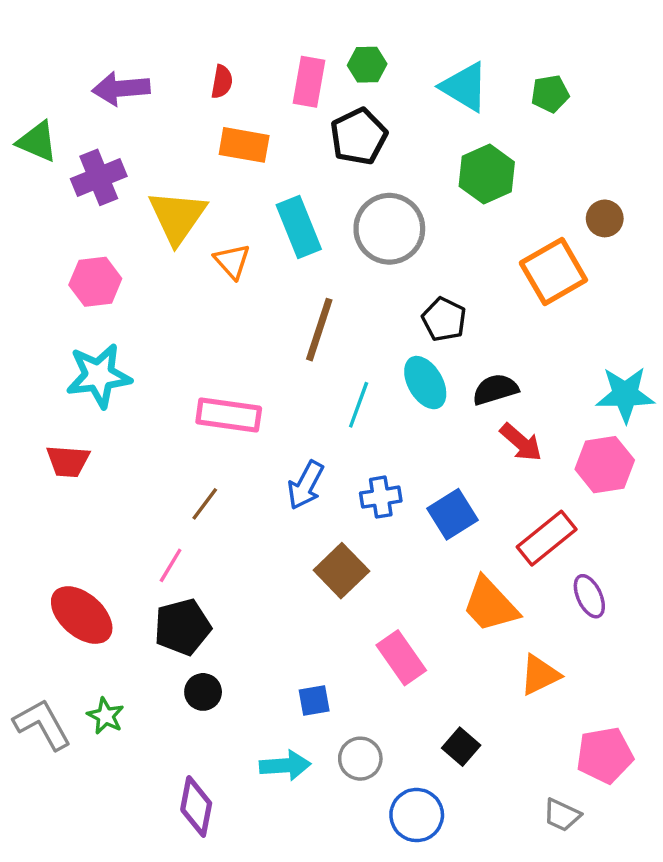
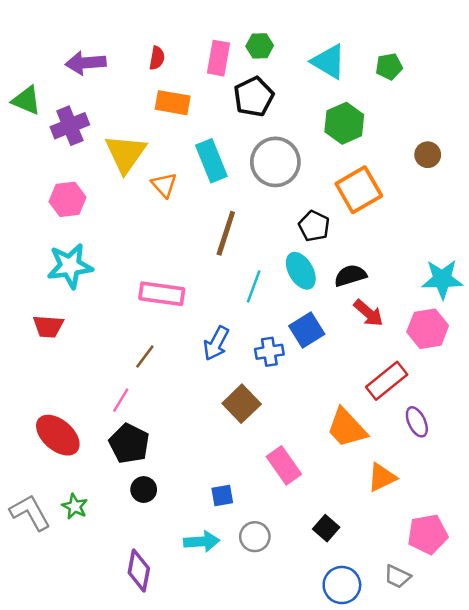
orange square: (553, 271) -> (359, 190), moved
blue square: (453, 514) -> (307, 330), moved
black pentagon: (183, 627) -> (129, 444), turned -30
blue circle: (417, 815) -> (342, 585), moved

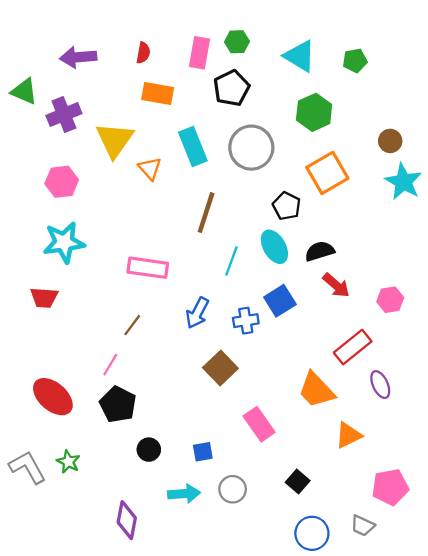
cyan star: (442, 279) -> (403, 182), moved, turned 30
pink hexagon: (428, 329) -> (390, 300), size x0.7
black circle: (144, 490) -> (149, 450), moved

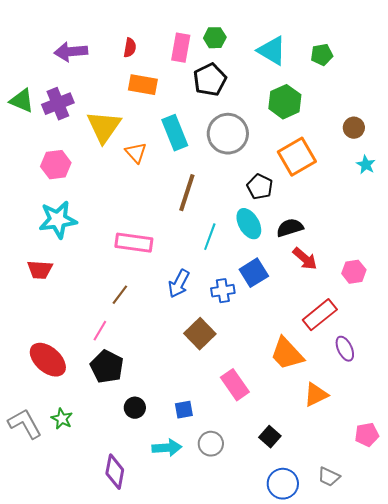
green triangle: (24, 91) -> (22, 101), moved
cyan star: (403, 182) -> (366, 165), size x0.6
pink pentagon: (390, 487) -> (367, 435), moved, size x0.7

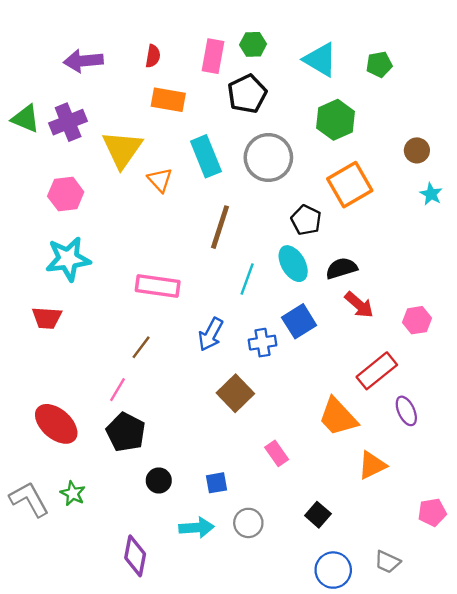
pink rectangle: (235, 385) -> (277, 453), size x0.7

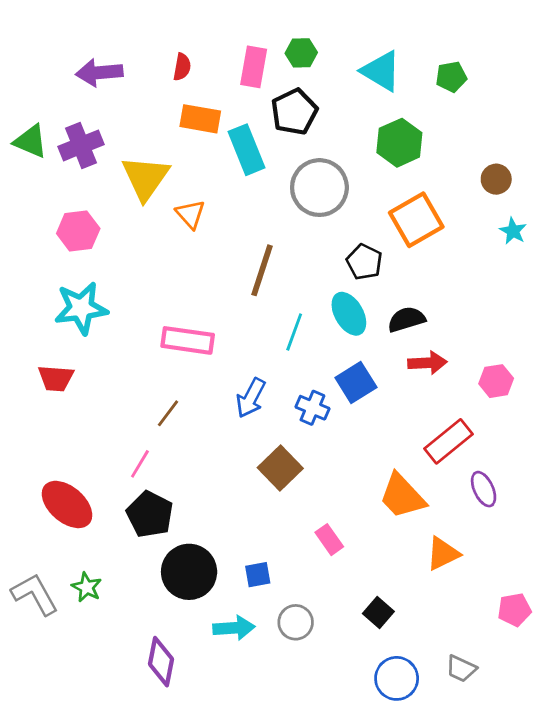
cyan rectangle: (206, 156) -> (247, 150), moved
red arrow: (359, 305) -> (427, 363), turned -44
blue cross: (262, 343) -> (312, 408), turned 32
black circle: (159, 480) -> (189, 572), size x1.8

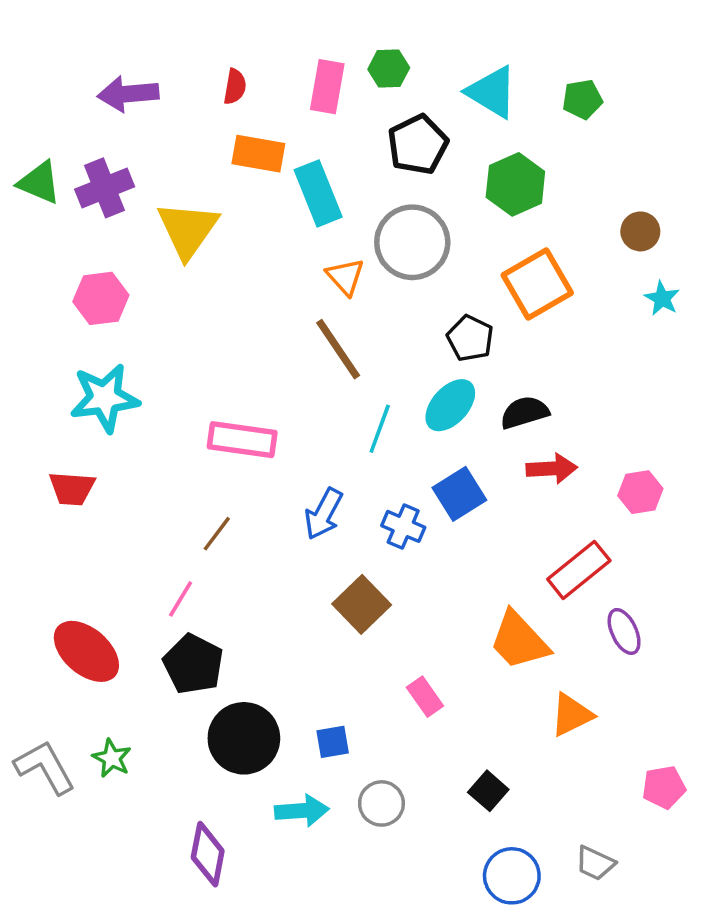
black pentagon: (294, 112) -> (418, 145), moved
orange triangle: (190, 214) -> (345, 277), moved
brown line: (262, 270) -> (338, 349), turned -52
cyan ellipse: (349, 314) -> (450, 405), turned 72

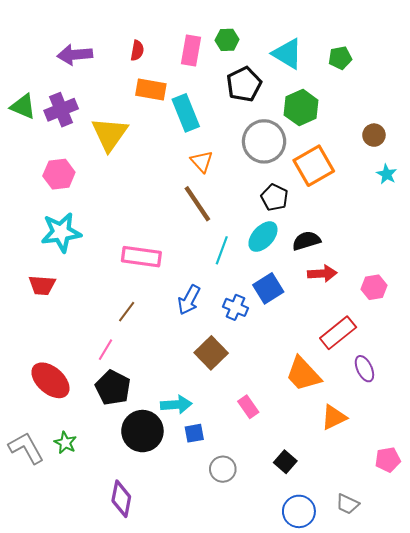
gray circle: (412, 242) -> (264, 141), moved
cyan arrow: (302, 811) -> (176, 405), moved

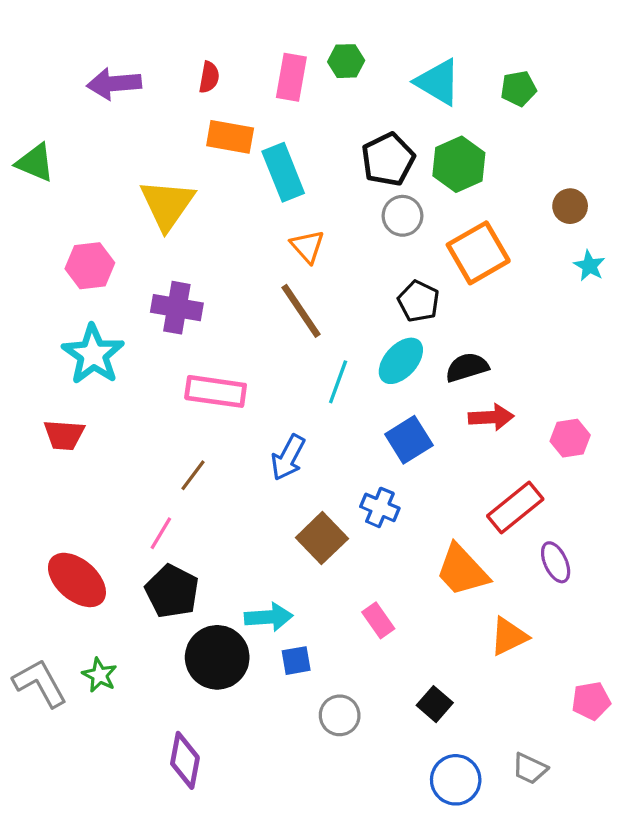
black pentagon: (244, 84) -> (388, 159), moved
purple cross: (61, 110) -> (177, 308), moved, turned 32
gray circle: (264, 141) -> (402, 216), size x0.6
cyan star: (61, 232) -> (93, 354), turned -30
blue cross: (235, 307) -> (380, 507), moved

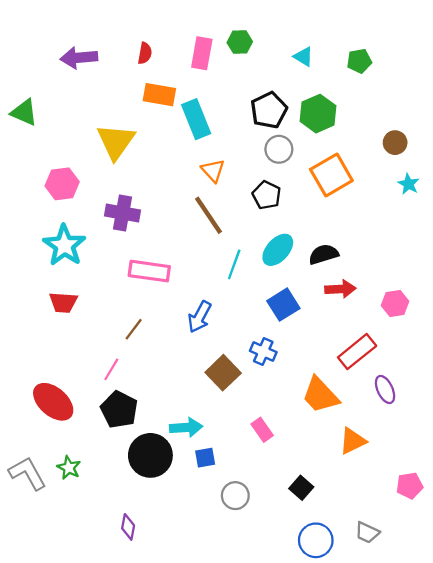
cyan triangle: (438, 82) -> (303, 57), size x0.6
black pentagon: (419, 301) -> (267, 195), moved
red trapezoid: (64, 435) -> (63, 302), moved
purple diamond: (185, 760) -> (128, 527), size x0.7

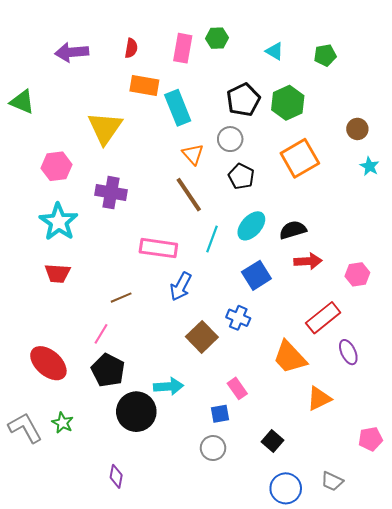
gray circle: (279, 149) -> (230, 139), moved
pink rectangle: (149, 271) -> (158, 248), moved
brown line: (134, 329) -> (121, 298), turned 30
blue square: (205, 458) -> (220, 414), moved

